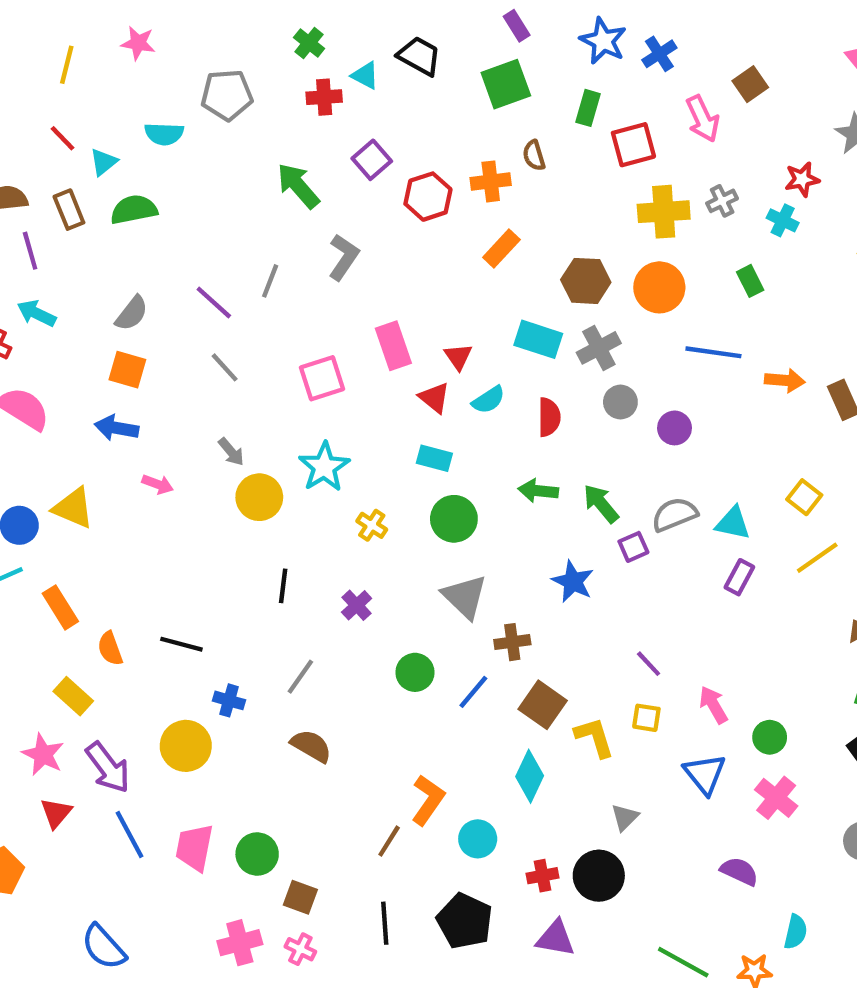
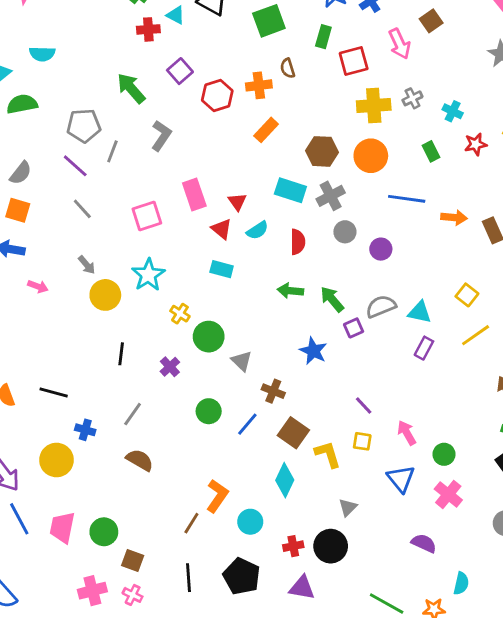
gray pentagon: (227, 95) -> (84, 126), moved
red star: (802, 179) -> (476, 144), moved
green circle: (454, 519) -> (209, 337), moved
gray triangle: (465, 597) -> (242, 361), size x0.7
brown cross: (512, 642) -> (273, 391), turned 30

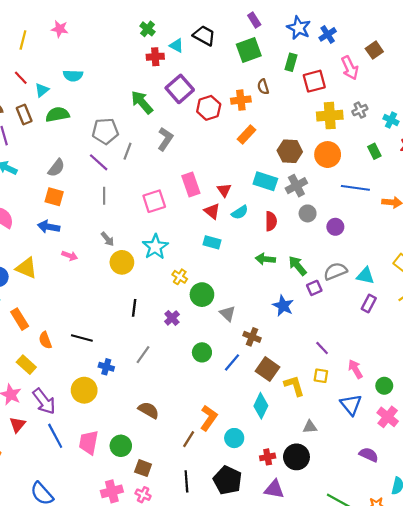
purple square: (180, 71) -> (180, 89), size x1.4
gray line: (82, 209) -> (104, 196), turned 42
brown semicircle: (140, 460) -> (149, 410), moved
gray triangle: (348, 507) -> (310, 427), turned 40

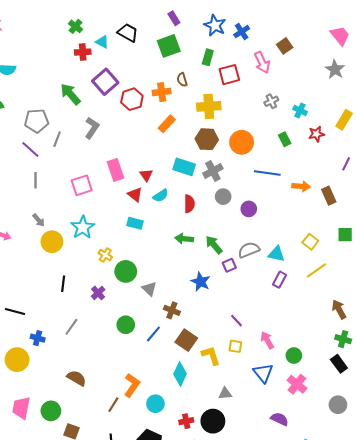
yellow cross: (330, 116) -> (209, 106), moved

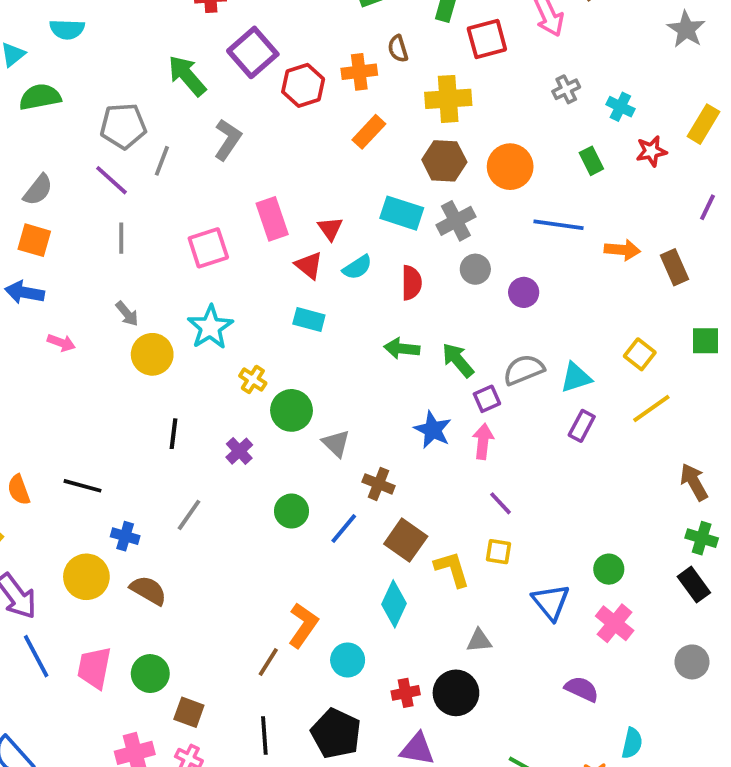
cyan triangle: (276, 254) -> (576, 378), turned -30
pink arrow: (267, 340) -> (483, 441), moved, turned 36
brown semicircle: (77, 378) -> (148, 590), moved

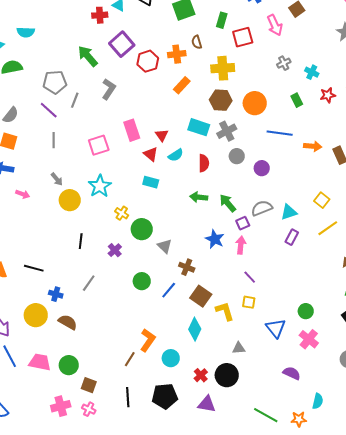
pink trapezoid: (94, 668) -> (40, 362), turned 90
red cross: (406, 693) -> (201, 375), turned -32
black pentagon: (336, 734) -> (165, 396), turned -30

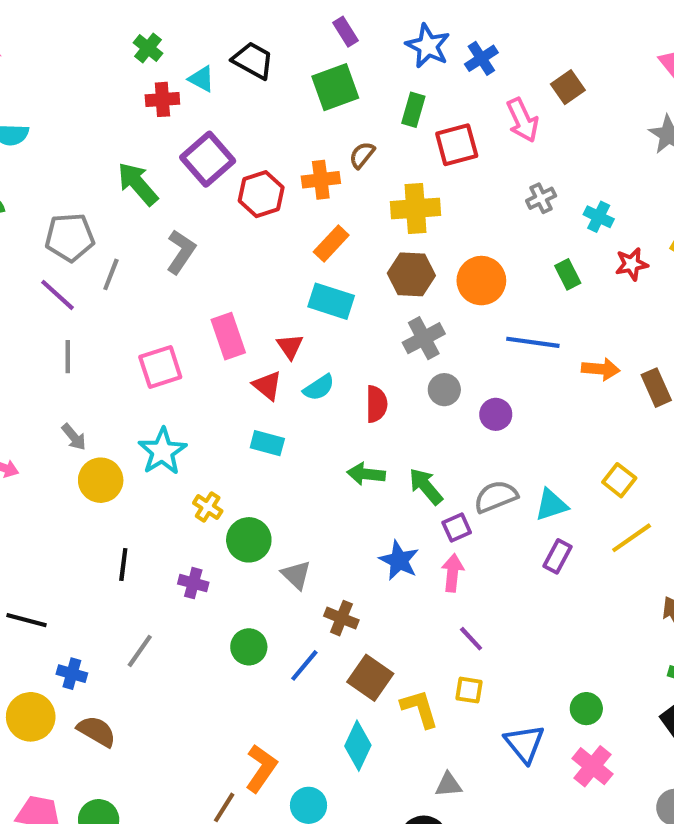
brown semicircle: (197, 42) -> (362, 155), turned 56
cyan rectangle: (199, 127) -> (331, 301), moved
purple cross: (115, 250) -> (193, 583), turned -32

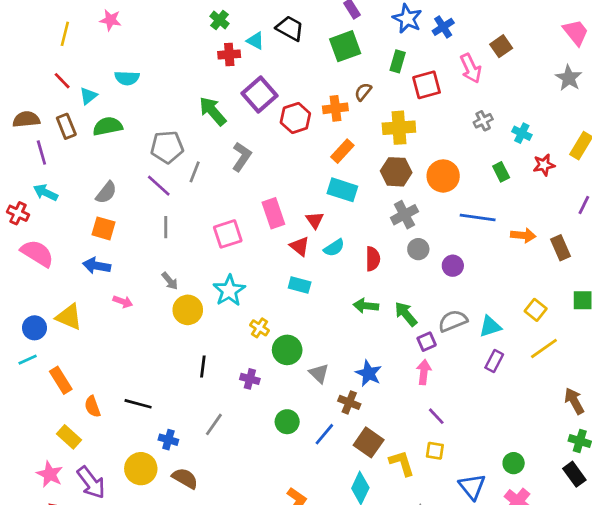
blue star: (399, 560) -> (369, 373), moved

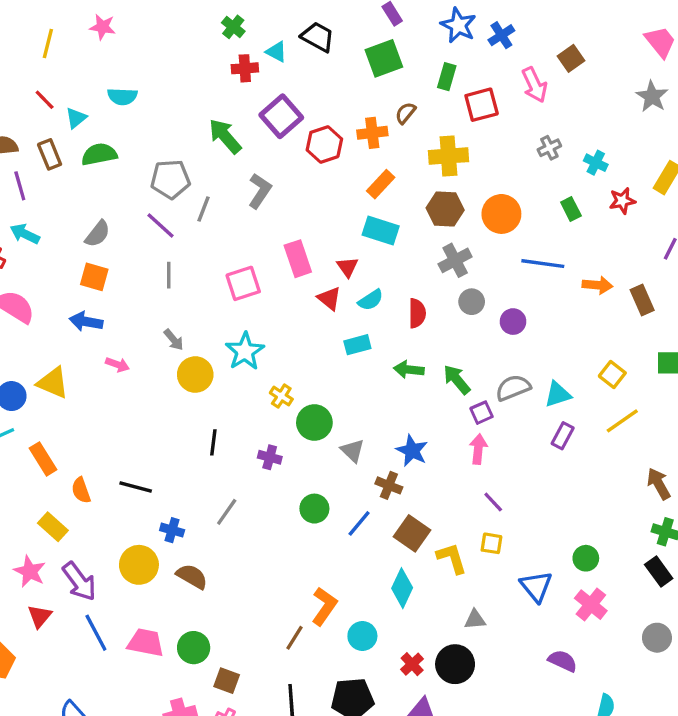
cyan rectangle: (300, 285) -> (357, 345), moved, turned -30

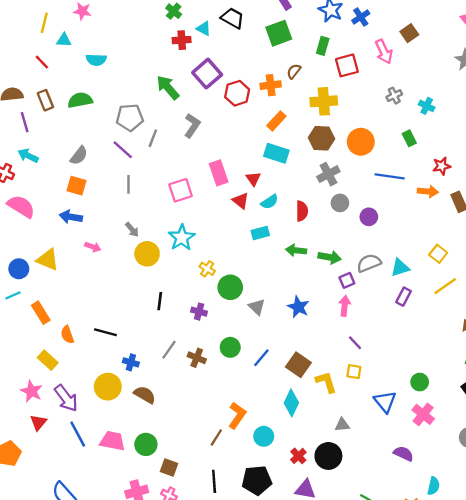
cyan triangle: (76, 118) -> (64, 40), moved, turned 42
red star: (622, 201) -> (442, 166), moved
green arrow: (457, 379) -> (330, 257), turned 140
brown cross: (389, 485) -> (197, 358), moved

